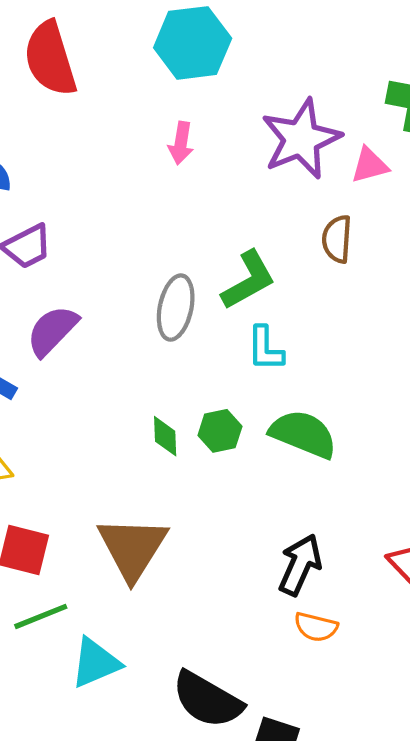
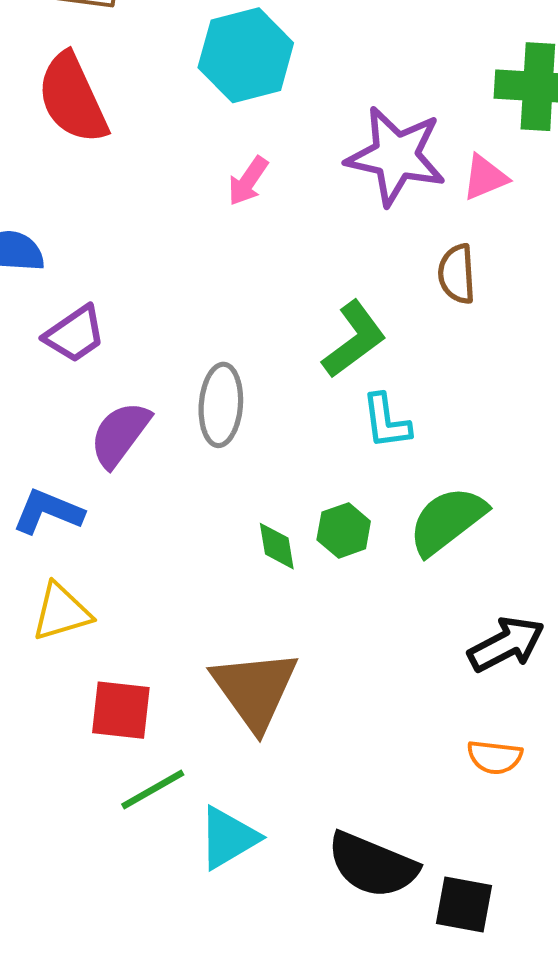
purple star: (301, 139) -> (396, 156), turned -30
pink arrow: (181, 143) -> (248, 181), turned 33
gray ellipse: (176, 308) -> (221, 405), moved
green semicircle: (303, 434) -> (447, 521), turned -52
black arrow: (300, 565) -> (506, 644), moved, turned 46

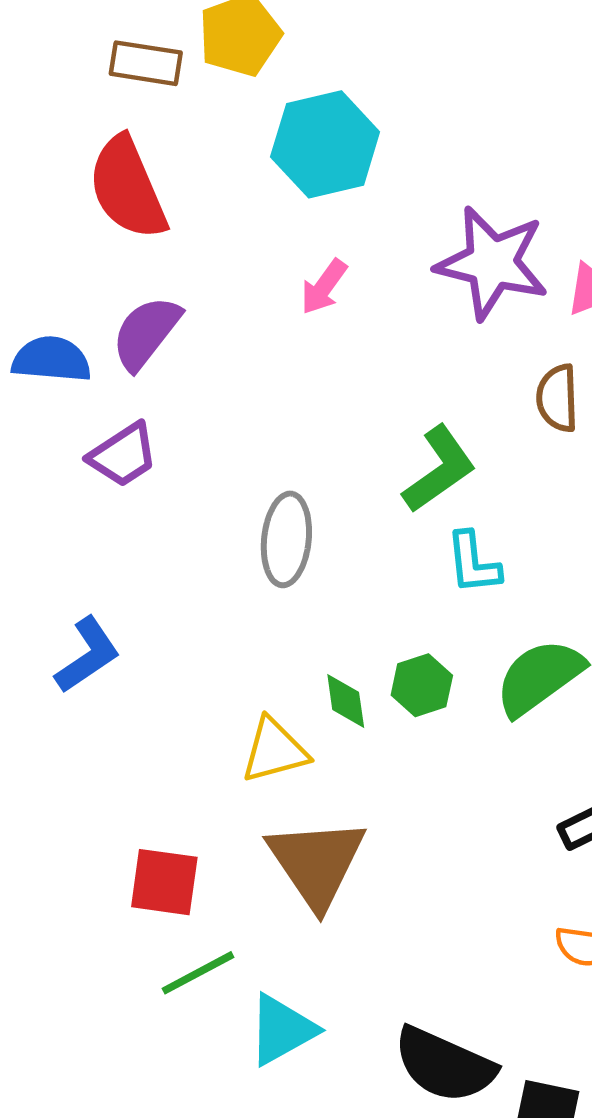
purple semicircle: (120, 434) -> (146, 333), moved
blue L-shape: (48, 512) -> (88, 655), turned 122
yellow triangle: (61, 612) -> (275, 750), moved

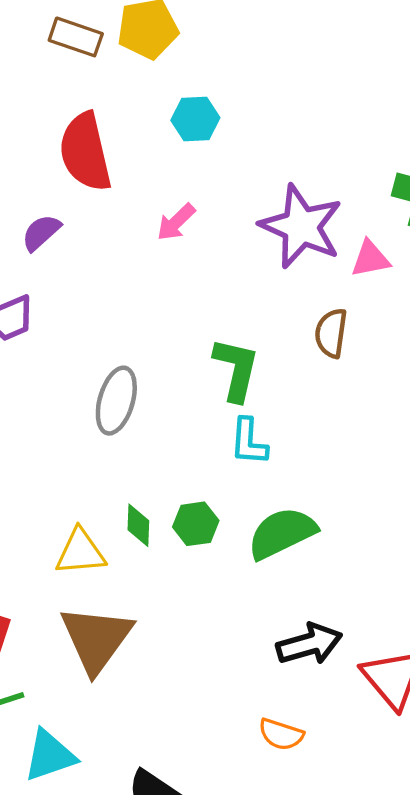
cyan hexagon: (325, 144) -> (195, 119), size x0.6
red semicircle: (128, 188) -> (85, 152), moved
purple semicircle: (146, 333) -> (41, 233), size x0.7
green L-shape: (439, 469) -> (236, 369), turned -52

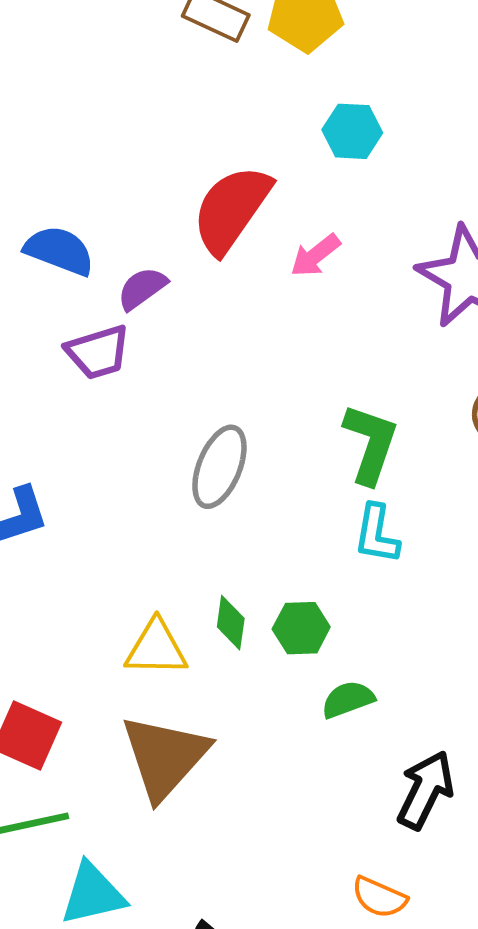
red semicircle: (85, 152) -> (231, 209), moved, turned 42
purple semicircle: (41, 233) -> (142, 288), moved
green semicircle: (282, 533) -> (348, 699), moved, size x0.6
black arrow: (309, 644) -> (425, 790), turned -54

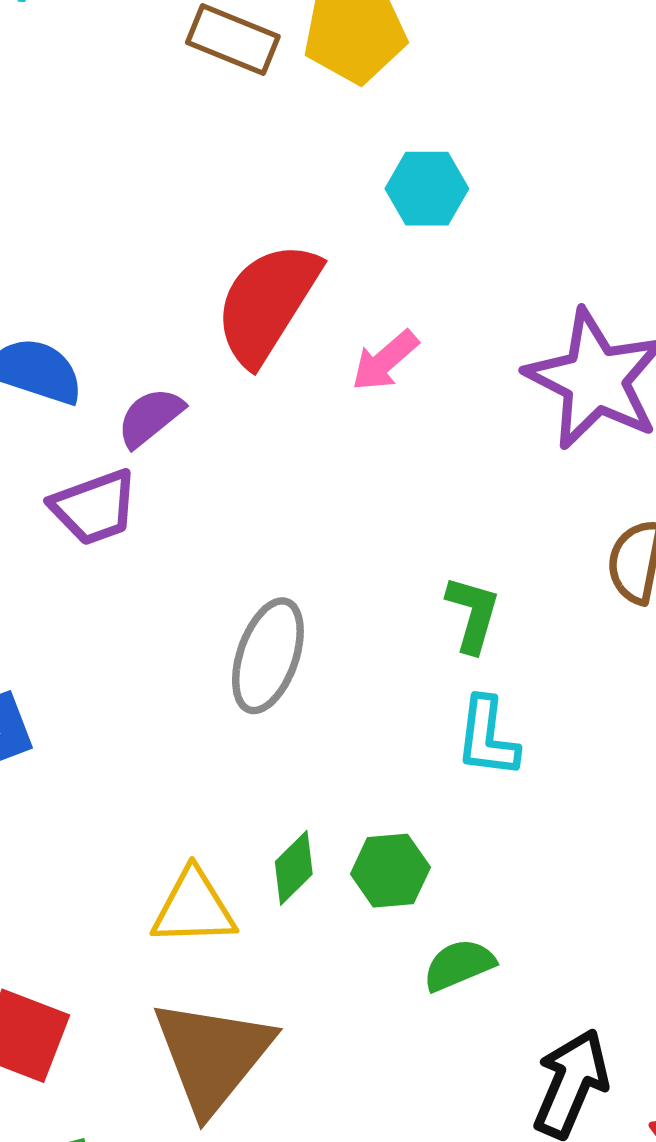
green L-shape: (371, 444) -> (473, 614), size x0.7
green diamond: (231, 623) -> (294, 868), turned 40

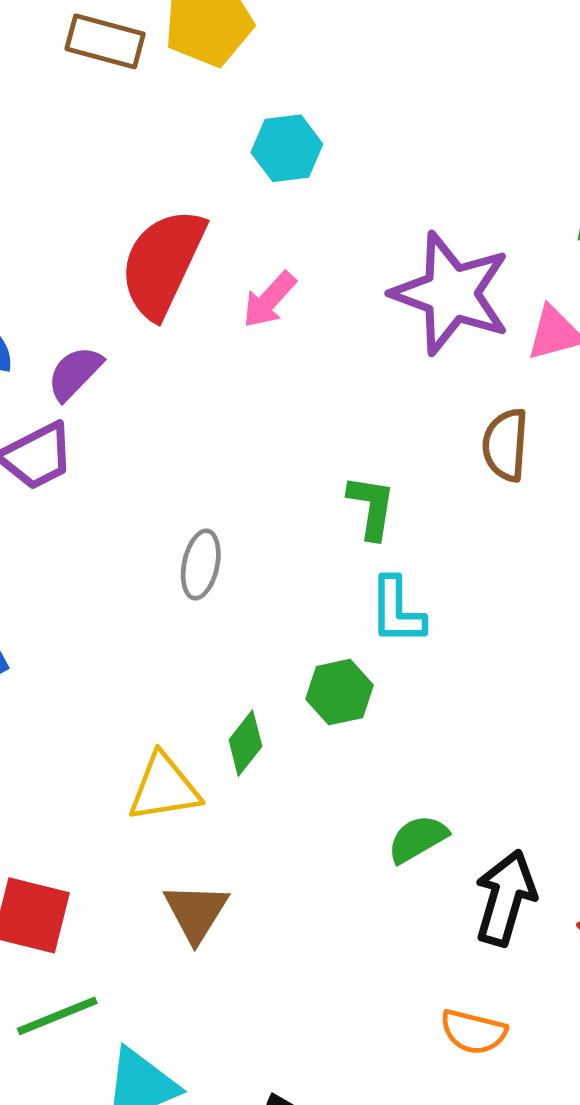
gray ellipse: (268, 656) -> (201, 565), size x0.7
green hexagon: (390, 871) -> (340, 692), moved
green semicircle: (459, 965) -> (418, 839), moved
brown triangle: (213, 1056) -> (196, 912), size x0.6

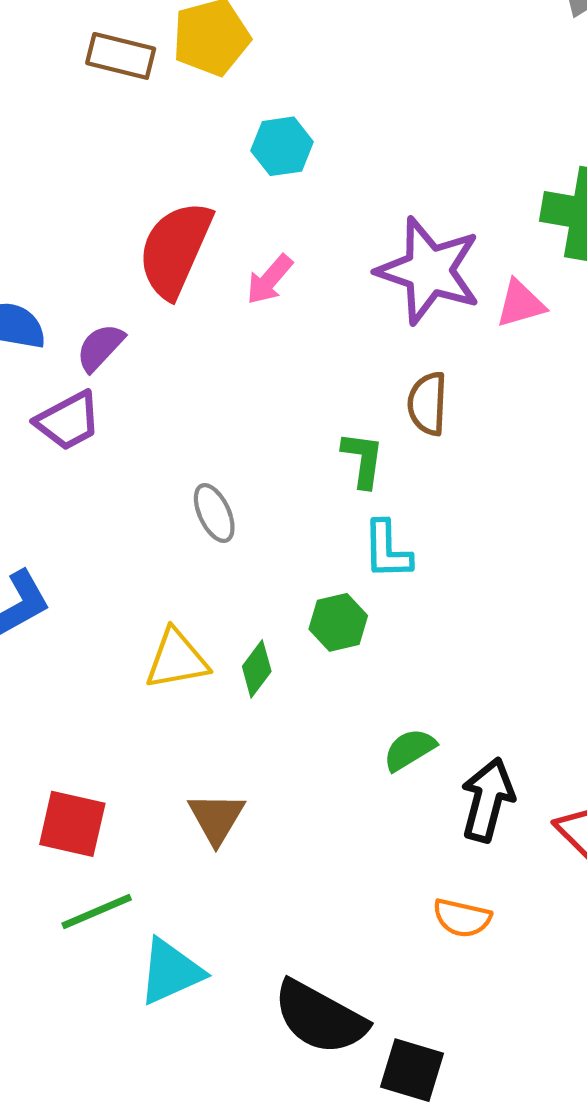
brown semicircle: (505, 445) -> (427, 404), moved
gray ellipse: (201, 565) -> (214, 513), turned -36
yellow triangle: (164, 788) -> (177, 659), moved

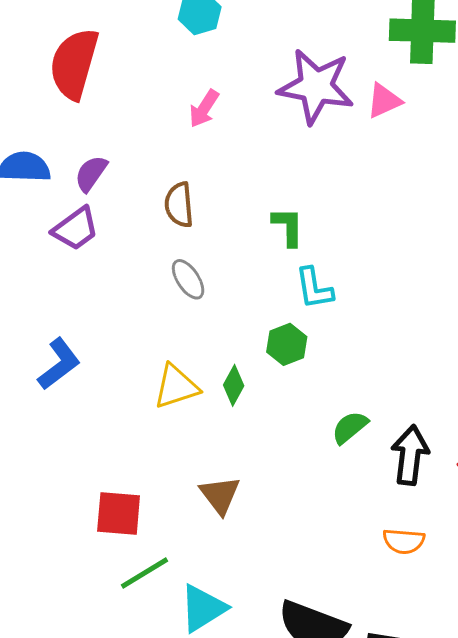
red semicircle: (175, 249) -> (74, 64), moved
brown semicircle: (427, 404) -> (179, 205), moved

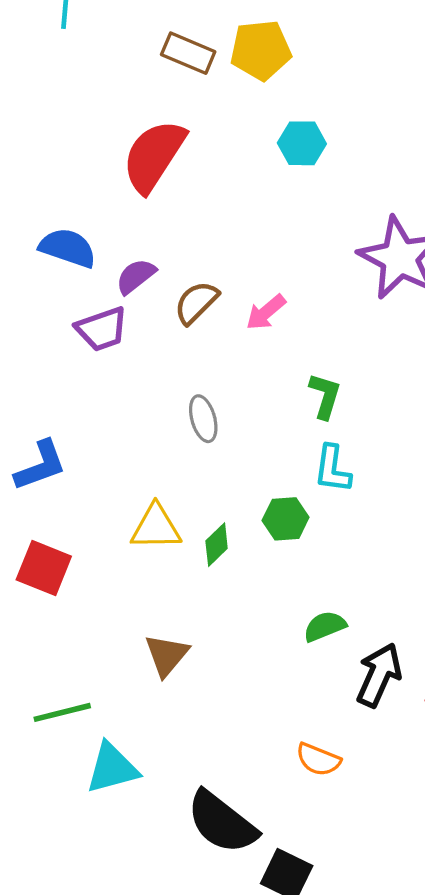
pink arrow: (204, 109) -> (266, 312), moved
brown semicircle: (179, 205) -> (196, 302), moved, turned 33
red square: (119, 513) -> (44, 568), moved
orange semicircle: (404, 541) -> (318, 759), moved

